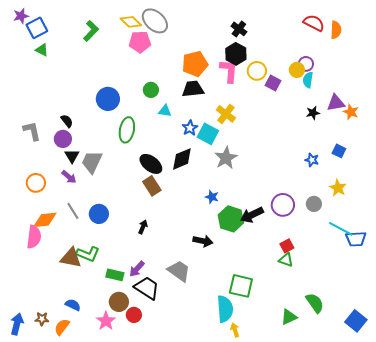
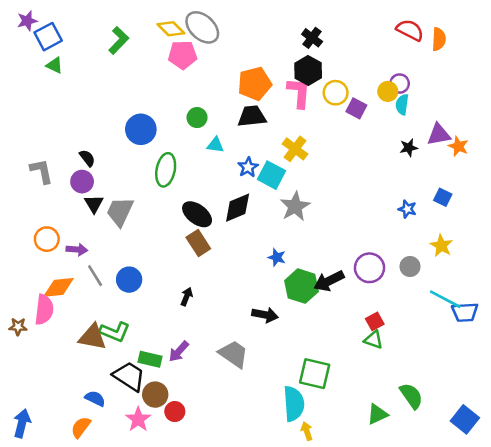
purple arrow: (69, 177) -> (77, 250), moved, turned -35
black trapezoid: (147, 288) -> (129, 376), moved
brown star: (42, 319) -> (18, 327), moved

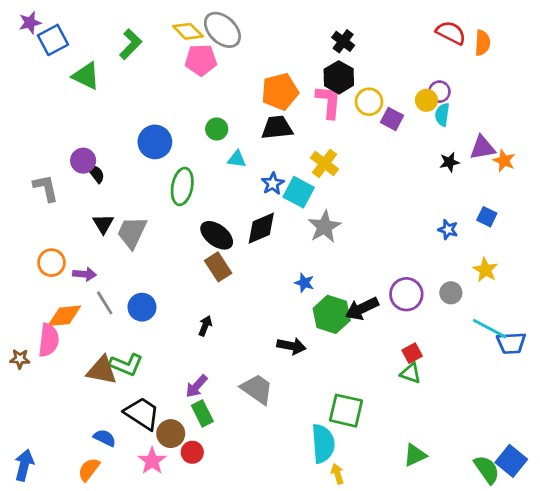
green triangle: (55, 65) -> (86, 76), moved, size x1.5
purple circle: (82, 182) -> (83, 161), moved
green rectangle: (150, 359) -> (202, 413), moved, turned 50
green semicircle: (411, 396) -> (487, 469), moved

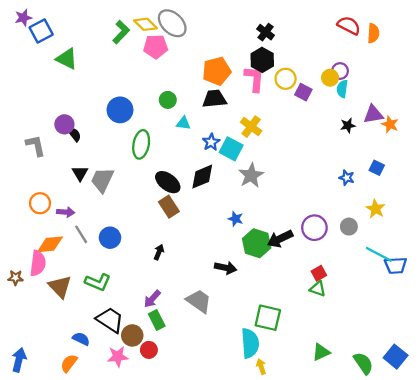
green L-shape: (130, 44) -> (121, 32), moved
brown triangle: (102, 370) -> (60, 287), moved, turned 35
pink star: (152, 461) -> (118, 357), turned 30
green semicircle: (487, 469) -> (363, 363), moved

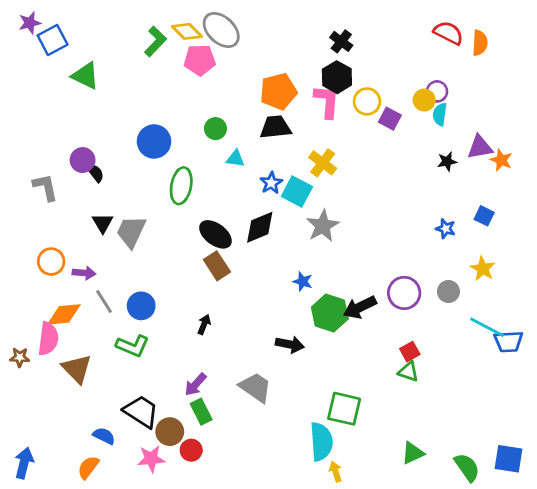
green L-shape: (98, 282) -> (133, 346), moved
blue square: (396, 357) -> (508, 459), turned -30

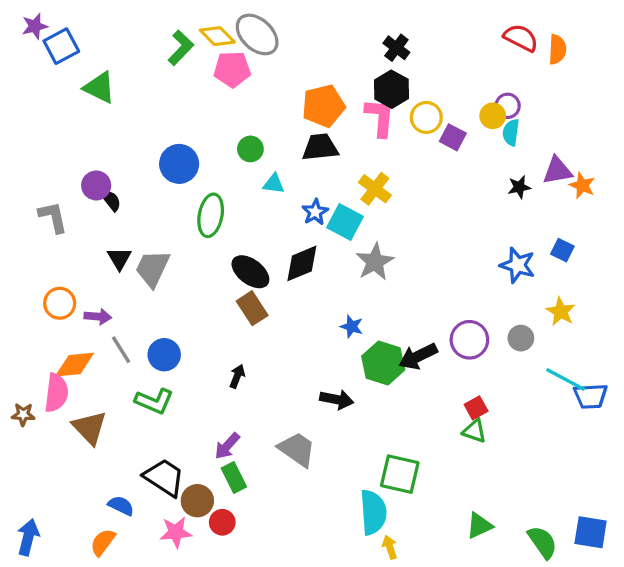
blue star: (446, 229) -> (518, 265), size x1.5

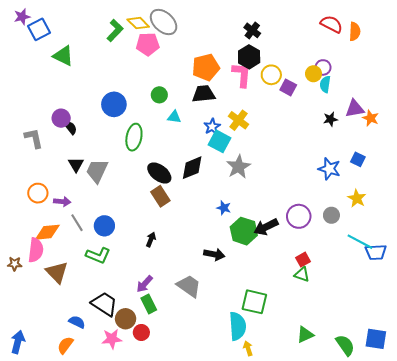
blue star: (315, 212) -> (212, 127), moved

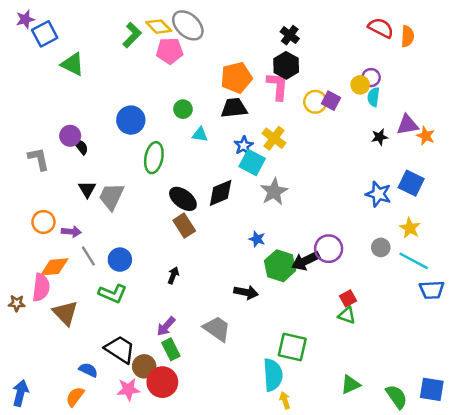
yellow circle: (271, 75) -> (315, 102), moved
blue square: (358, 159) -> (411, 183), size x1.5
purple circle: (299, 216) -> (329, 249), moved
cyan line: (360, 242) -> (414, 261), moved
red circle: (141, 332) -> (162, 382), size x1.6

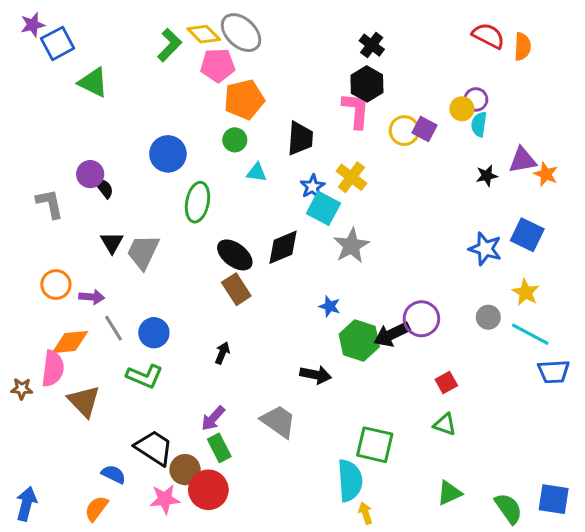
orange pentagon: (236, 78) -> (244, 99), moved
black trapezoid: (234, 108) -> (300, 138), turned 100
green triangle: (347, 315) -> (445, 424), moved

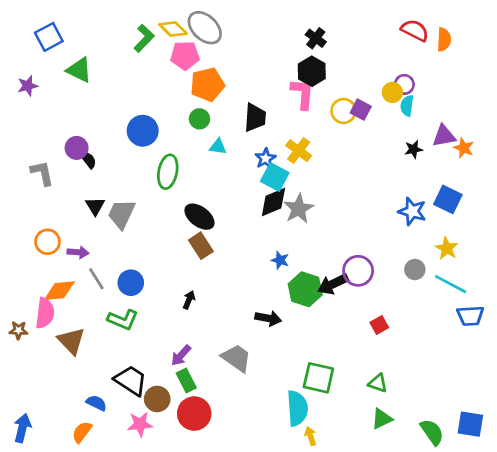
purple star: (33, 25) -> (28, 86), moved
black diamond: (283, 247) -> (273, 202), moved
green triangle: (445, 424) -> (378, 383), moved
red circle: (208, 490) -> (194, 414), moved

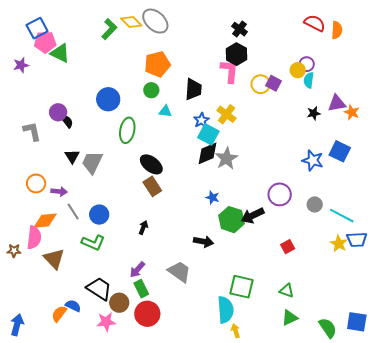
pink pentagon: (185, 55) -> (45, 42), moved
yellow star: (447, 248) -> (339, 244), moved
purple circle: (358, 271) -> (280, 194), moved
orange semicircle: (82, 432) -> (59, 314), moved

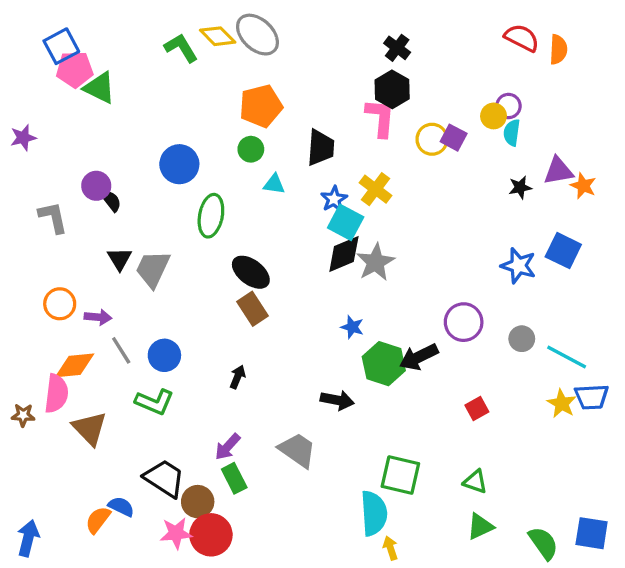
green L-shape: (109, 29) -> (181, 48), turned -75
purple star: (21, 65) -> (23, 138), moved
red circle: (147, 314) -> (211, 535), moved

